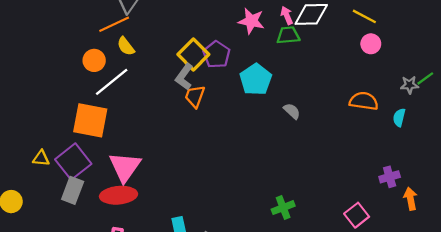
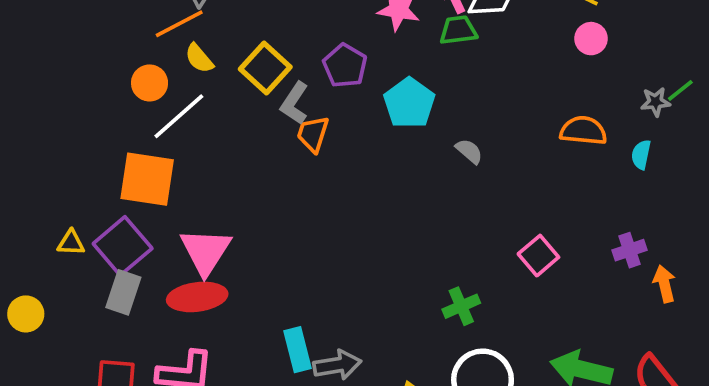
yellow square: (193, 54) -> (265, 68), moved
pink square: (357, 215) -> (538, 256), moved

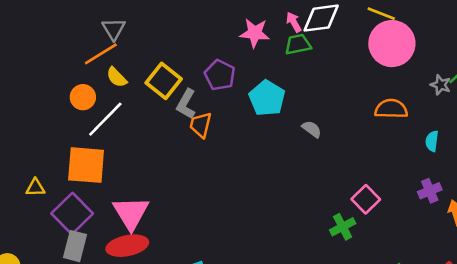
pink circle: (591, 39) -> (392, 44), size x2.0
gray star: (655, 102) -> (441, 85), turned 30
cyan semicircle: (641, 155) -> (432, 141), moved
yellow triangle: (71, 243) -> (35, 188), moved
green cross: (461, 306) -> (343, 227), moved

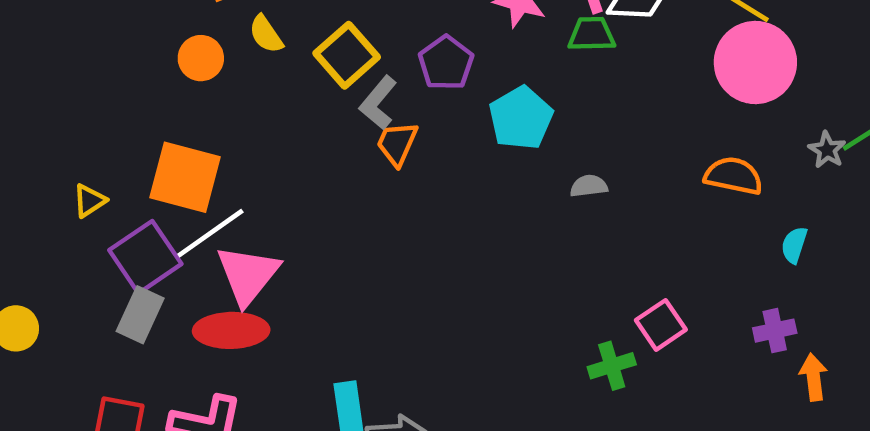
white line: (105, 119) -> (210, 233), moved
gray semicircle: (312, 129) -> (589, 186), turned -54
yellow triangle: (35, 188) -> (90, 201), turned -42

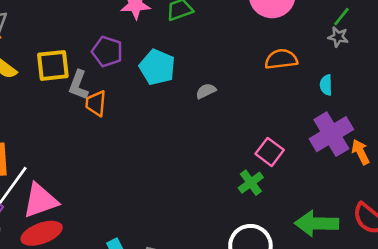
yellow square: (347, 55) -> (53, 65), turned -36
gray star: (827, 150) -> (338, 37), moved
pink triangle: (248, 275) -> (40, 201), turned 51
purple cross: (775, 331) -> (331, 134), size x1.8

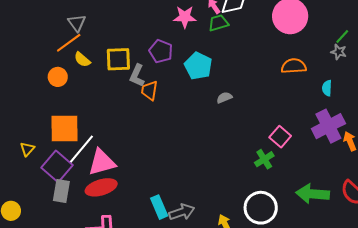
gray semicircle: (206, 91) -> (224, 98), moved

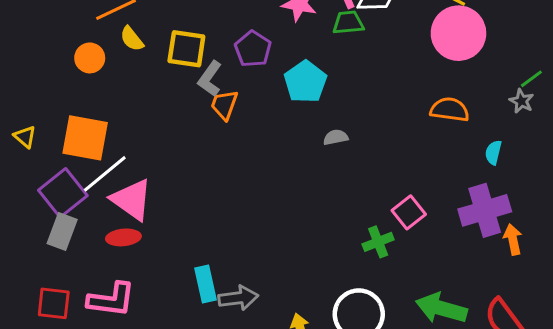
yellow triangle: (27, 149) -> (25, 137), moved, turned -42
pink triangle: (102, 162) -> (132, 200), turned 40
red ellipse: (101, 187) -> (123, 237), size x0.7

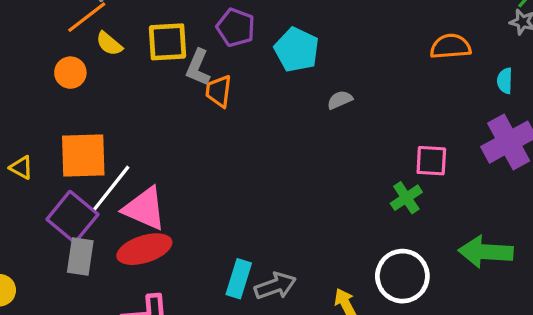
pink square: (409, 212) -> (431, 161), turned -36
red ellipse: (123, 237) -> (144, 249), size x1.5
cyan rectangle: (206, 284) -> (239, 279), turned 42

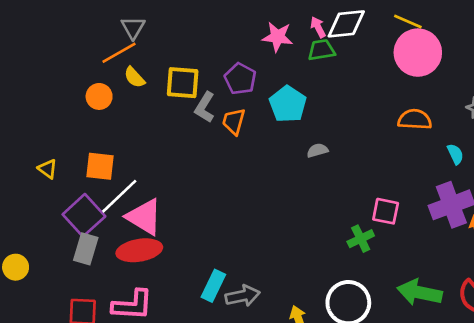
cyan semicircle: (505, 81) -> (455, 154), turned 145
orange trapezoid: (219, 91) -> (234, 121), moved
orange square: (83, 156) -> (100, 166), size x0.7

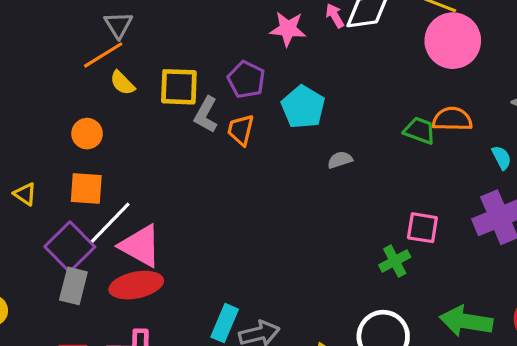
green trapezoid: (321, 50) -> (420, 131), moved, turned 32
orange circle: (99, 96) -> (87, 134), moved

